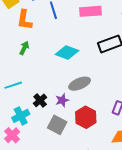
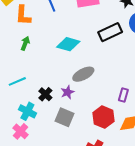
cyan cross: (21, 116) -> (27, 111), turned -30
red hexagon: (86, 117) -> (103, 117), moved

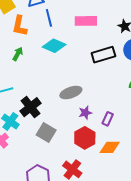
cyan diamond: (68, 44) -> (54, 46), moved
purple star: (67, 92) -> (85, 113), moved
black cross: (45, 94) -> (30, 107), size x1.5

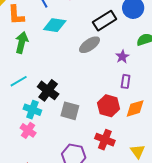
green arrow: (18, 54) -> (22, 42), size x1.5
gray ellipse: (71, 93) -> (90, 45), moved
purple star: (85, 113) -> (122, 57), moved

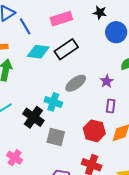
black rectangle: (105, 21) -> (66, 49), moved
gray ellipse: (90, 45) -> (76, 83), moved
cyan cross: (32, 110) -> (53, 102), moved

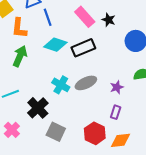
black star: (100, 13) -> (109, 20), moved
pink rectangle: (61, 19) -> (85, 17), turned 55
cyan cross: (53, 102) -> (61, 85), moved
pink cross: (15, 158) -> (12, 130), moved

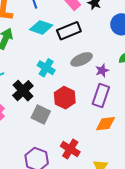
gray ellipse: (86, 83) -> (82, 59), moved
purple rectangle: (116, 112) -> (101, 95), size x1.6
red hexagon: (95, 133) -> (65, 98), moved

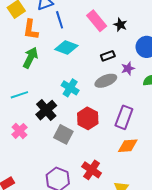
black rectangle: (69, 31) -> (108, 56), moved, size x0.6
purple star: (102, 70) -> (128, 68), moved

